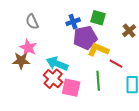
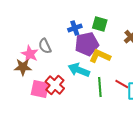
gray semicircle: (32, 22) -> (45, 46), moved
cyan arrow: (57, 64) -> (79, 70), moved
red line: (116, 64) -> (122, 84), moved
pink square: (71, 88) -> (40, 89), moved

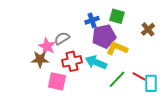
gray semicircle: (45, 46) -> (62, 38), turned 84
red cross: (55, 85) -> (72, 61), moved, turned 36
green line: (100, 87) -> (117, 79), turned 48

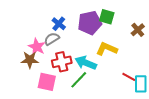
blue cross: (92, 20) -> (59, 24), moved, turned -32
purple pentagon: (104, 36) -> (90, 23), moved
green line: (117, 79) -> (79, 80), moved

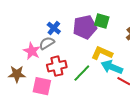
brown star: (30, 60) -> (17, 74), moved
cyan arrow: (86, 63) -> (112, 67), moved
green line: (79, 80) -> (82, 73), moved

